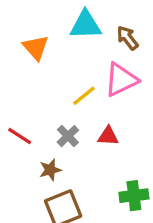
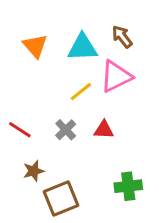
cyan triangle: (86, 25) -> (82, 47), moved
brown star: (50, 170) -> (34, 171), moved

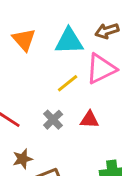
brown arrow: (122, 37) -> (107, 31), turned -70

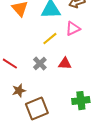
pink triangle: (101, 69) -> (73, 29), size x0.7

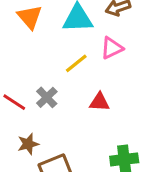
gray cross: (40, 64) -> (47, 97), moved

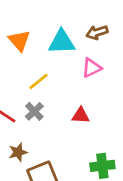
yellow line: (76, 63) -> (38, 81), moved

